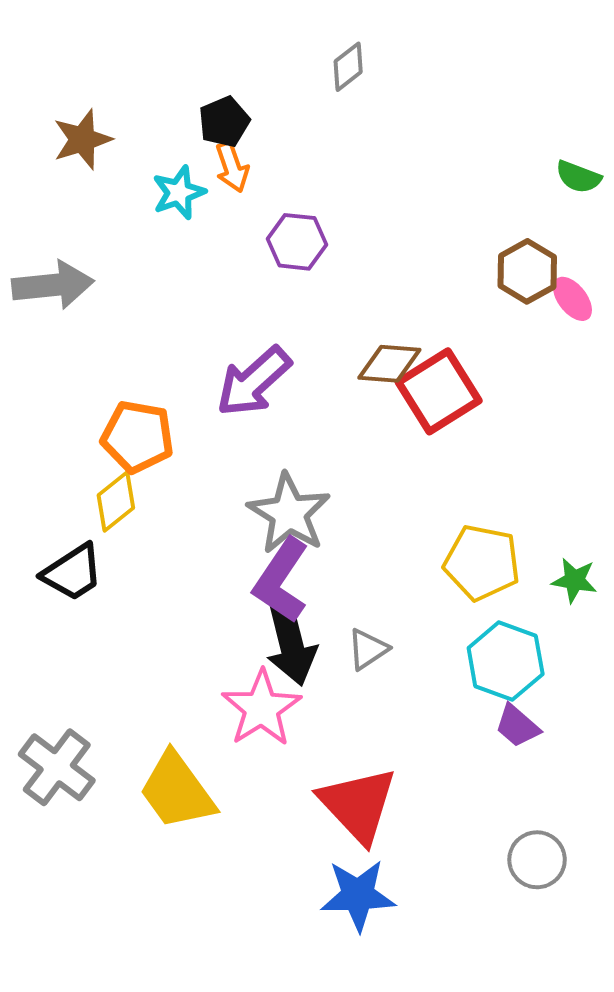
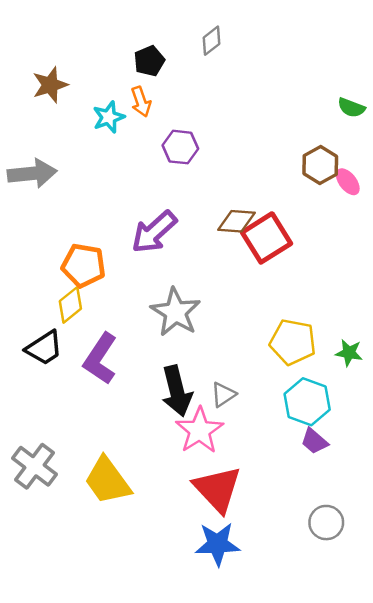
black pentagon: (224, 122) -> (149, 61), moved
purple L-shape: (281, 580) -> (100, 359), moved
pink star: (261, 708) -> (200, 430), moved

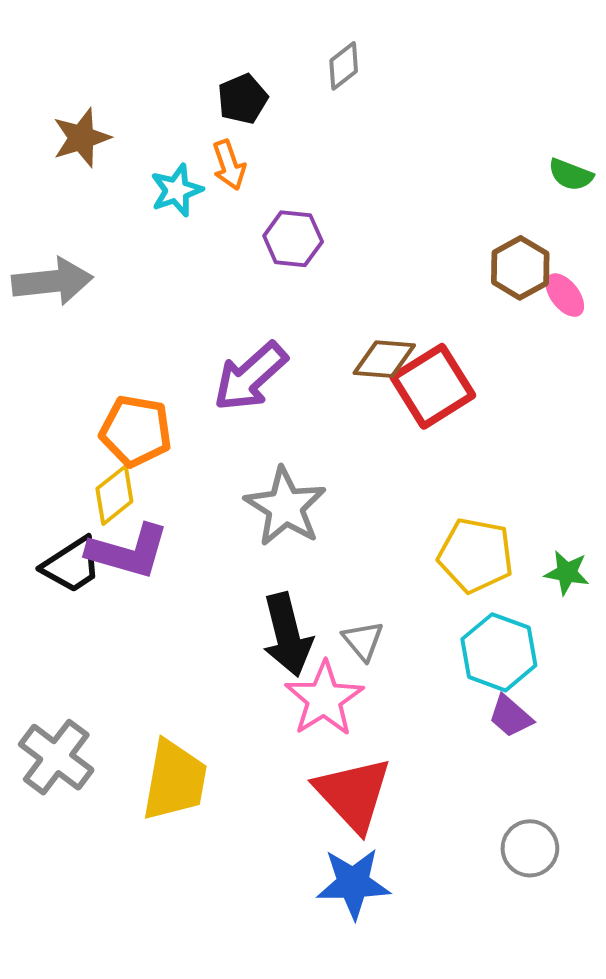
purple L-shape: (100, 359) -> (128, 551), moved, turned -108
gray triangle: (223, 395) -> (363, 641), turned -36
yellow trapezoid: (107, 481) -> (175, 780), turned -134

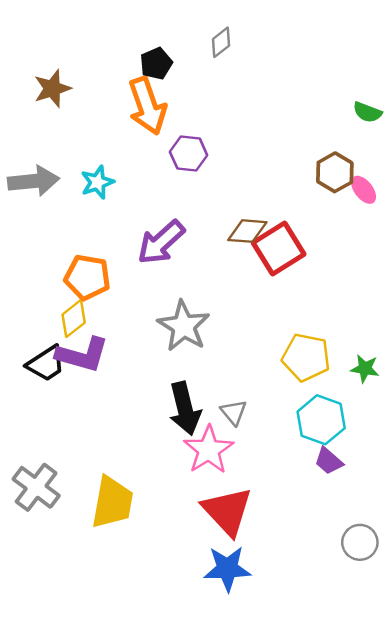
orange arrow: (229, 165) -> (147, 106), size x1.8
cyan star: (177, 190) -> (97, 182), moved
gray circle: (530, 848) -> (360, 542), moved

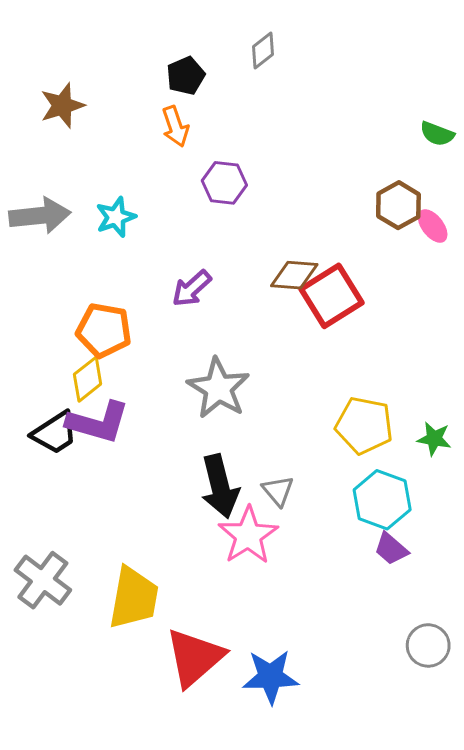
orange arrow: (147, 106) -> (175, 126), size x0.6
purple arrow: (161, 242) -> (192, 288), size x0.7
red triangle: (227, 511) -> (195, 657), moved, turned 32

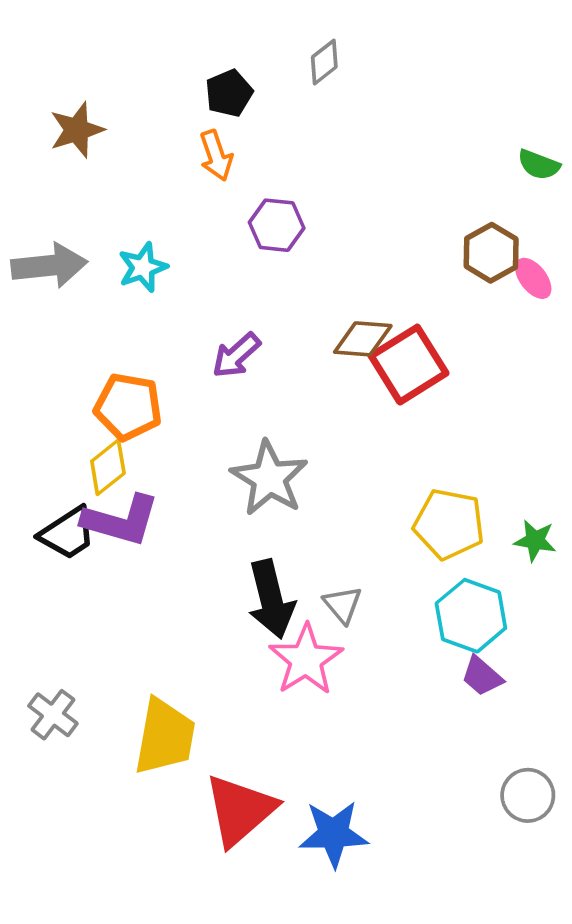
gray cross: (43, 580) -> (53, 715), size x0.7

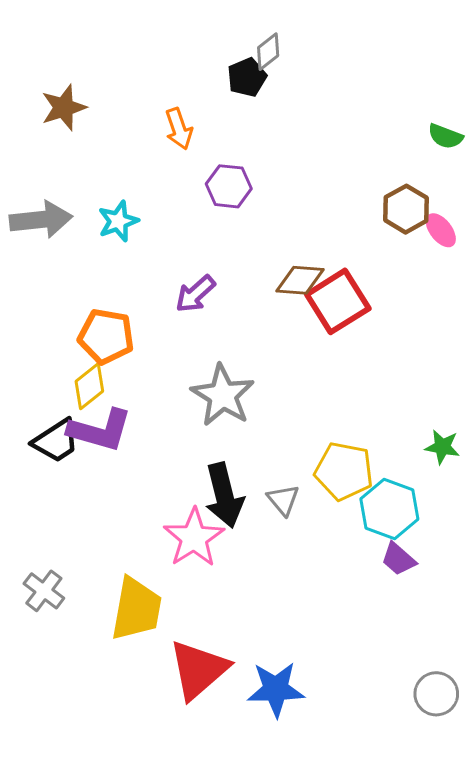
black pentagon: (229, 93) -> (247, 77), moved
yellow pentagon: (449, 524) -> (344, 471), moved
pink star: (306, 660) -> (194, 538), moved
gray circle: (528, 795) -> (436, 694), moved

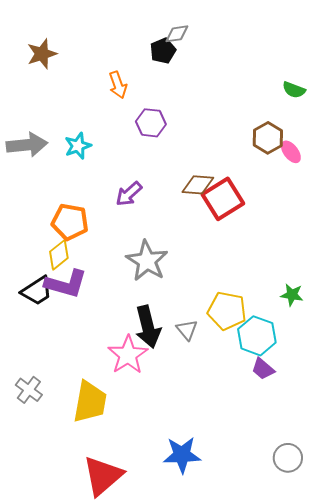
gray diamond: (268, 52) -> (177, 34), turned 30
brown star: (64, 108) -> (42, 54), moved
red triangle: (198, 670) -> (103, 476), moved

